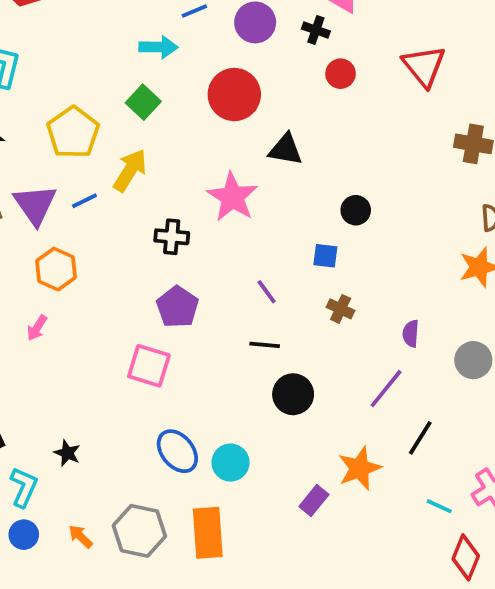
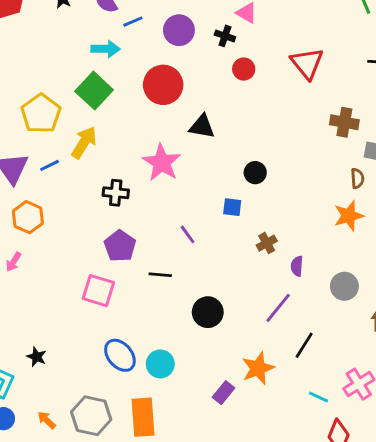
green square: (143, 102) -> (94, 91), size x1.4
brown cross: (341, 309) -> (267, 243), moved, turned 36
black line: (265, 345) -> (160, 275), moved

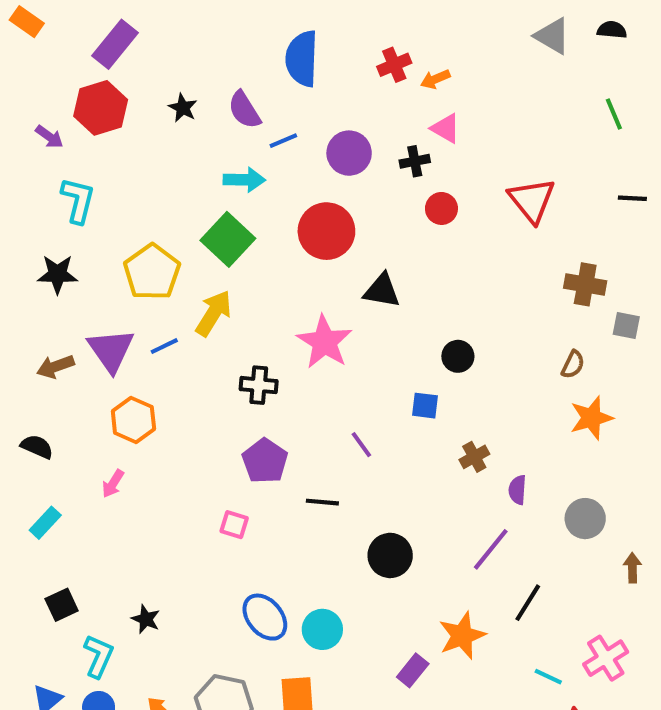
black cross: (225, 36) -> (415, 161), turned -30
brown semicircle: (357, 178) -> (573, 365), moved, turned 30
pink square: (98, 291) -> (234, 525), size x0.6

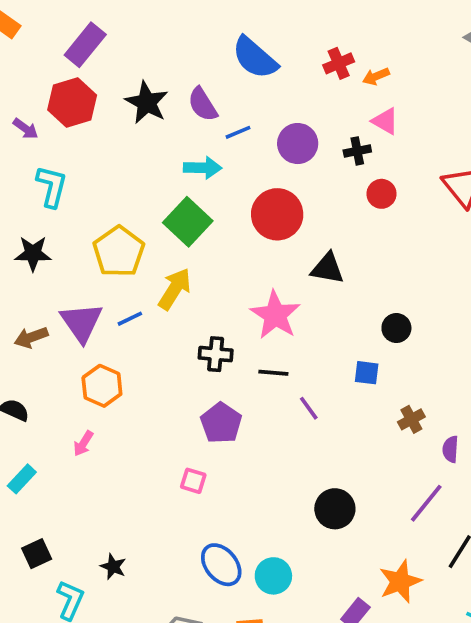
blue semicircle: (302, 59) -> (255, 58), turned -51
black star: (183, 108) -> (147, 103), size x1.6
black line: (322, 502) -> (273, 373), moved

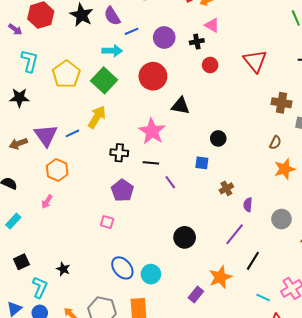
yellow pentagon: (119, 252) -> (66, 74), moved

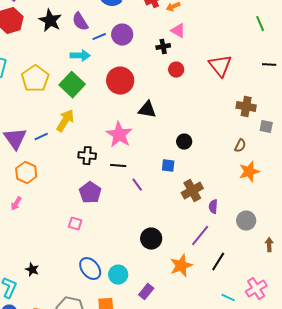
purple circle: (164, 37) -> (122, 35), moved
brown cross: (226, 188) -> (192, 191), size x1.5
orange star: (220, 277) -> (181, 266), moved
purple rectangle: (196, 294) -> (146, 292), moved

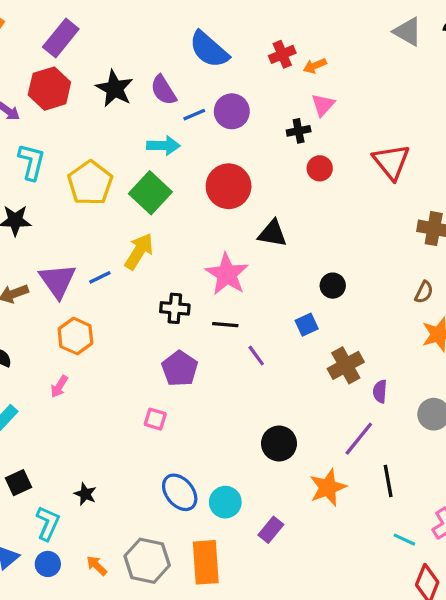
pink triangle: (178, 31) -> (323, 105), turned 42
blue square: (168, 166) -> (307, 325), turned -32
black line: (218, 262) -> (388, 481), turned -42

